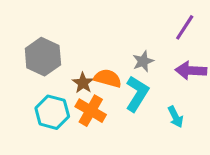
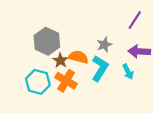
gray hexagon: (43, 57) -> (47, 41), moved
cyan arrow: (175, 117) -> (128, 72), moved

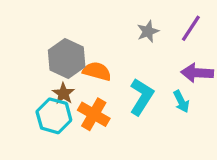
gray star: (104, 45) -> (148, 31), moved
orange semicircle: (78, 57) -> (97, 71), moved
brown star: (60, 60) -> (63, 94), moved

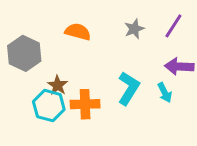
gray hexagon: (67, 58) -> (24, 53), moved
orange semicircle: (97, 71) -> (78, 32), moved
orange cross: (94, 114) -> (85, 104), turned -32

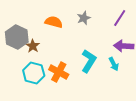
gray star: (134, 29) -> (84, 18), moved
brown star: (58, 85) -> (33, 46), moved
orange cross: (85, 104) -> (59, 72), turned 30

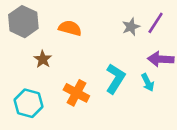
gray star: (84, 18) -> (131, 27), moved
gray hexagon: (17, 37) -> (23, 22), moved
cyan hexagon: (34, 73) -> (29, 103), moved

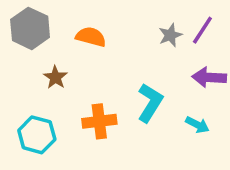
cyan arrow: (148, 82) -> (197, 125), moved, turned -36
orange cross: (76, 93) -> (99, 121), turned -35

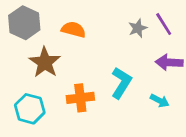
purple line: (202, 30) -> (164, 24), turned -65
brown star: (55, 77) -> (45, 62), size x1.6

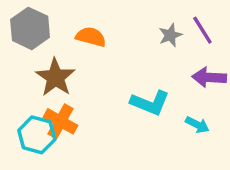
cyan L-shape: (121, 83) -> (150, 103), turned 80
orange cross: (80, 98) -> (60, 121), moved, turned 36

